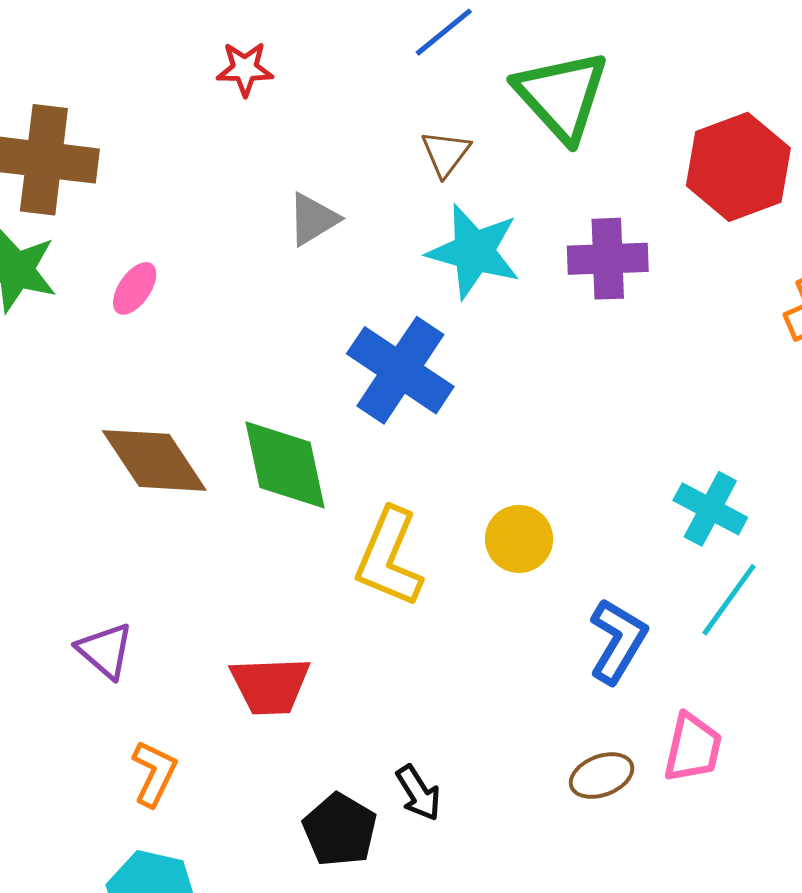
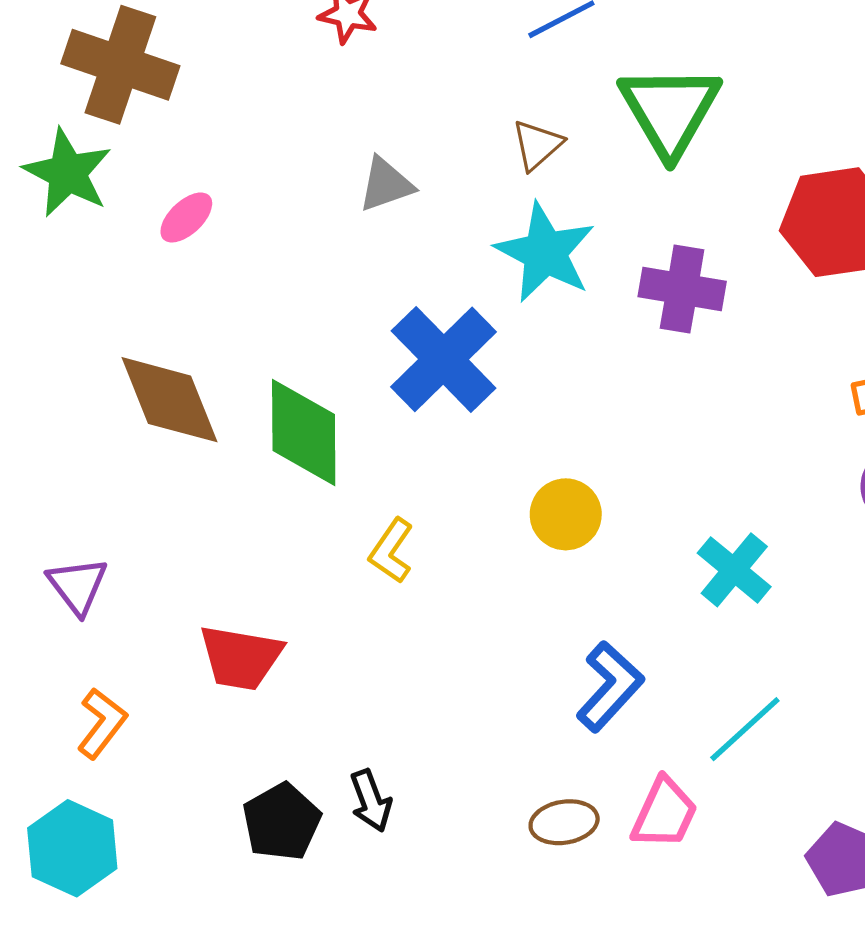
yellow circle: (519, 539) -> (566, 514), moved
yellow L-shape: (389, 558) -> (391, 551), size x0.6
cyan line: (729, 600) -> (745, 729), moved

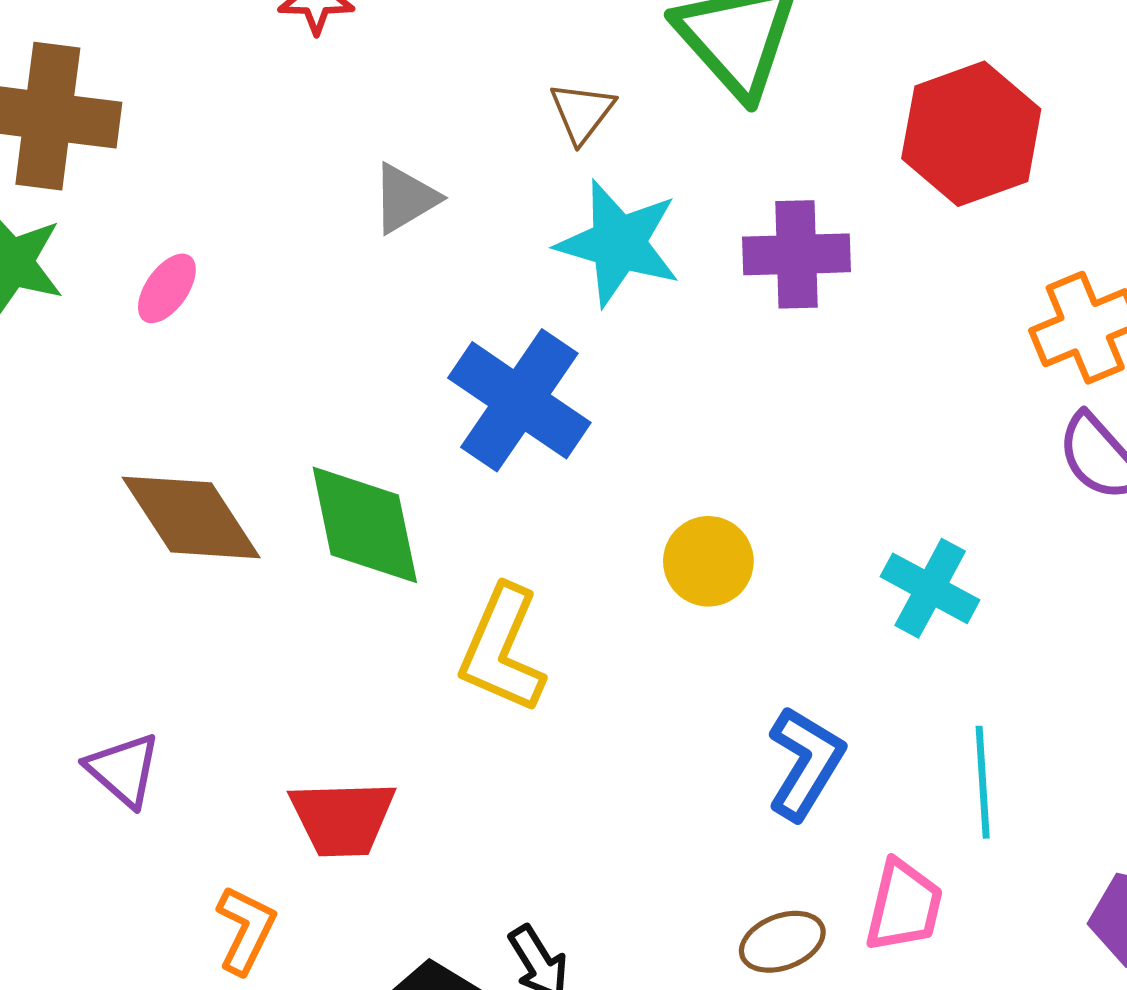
yellow L-shape: (391, 551) -> (502, 649), size x1.6
orange L-shape: (102, 723) -> (246, 930), moved
cyan line: (745, 729) -> (983, 782), turned -40

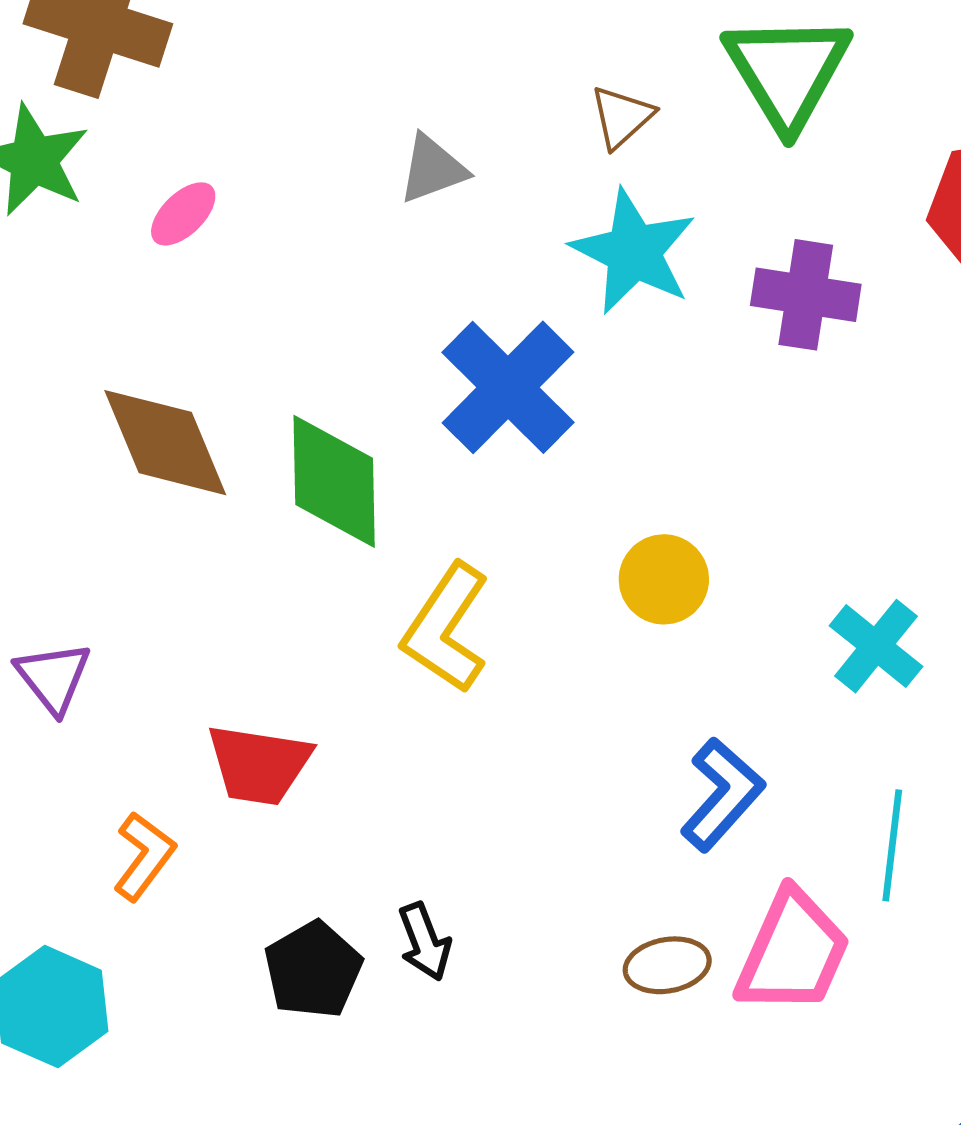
pink trapezoid: (904, 906) -> (793, 952), size x1.4

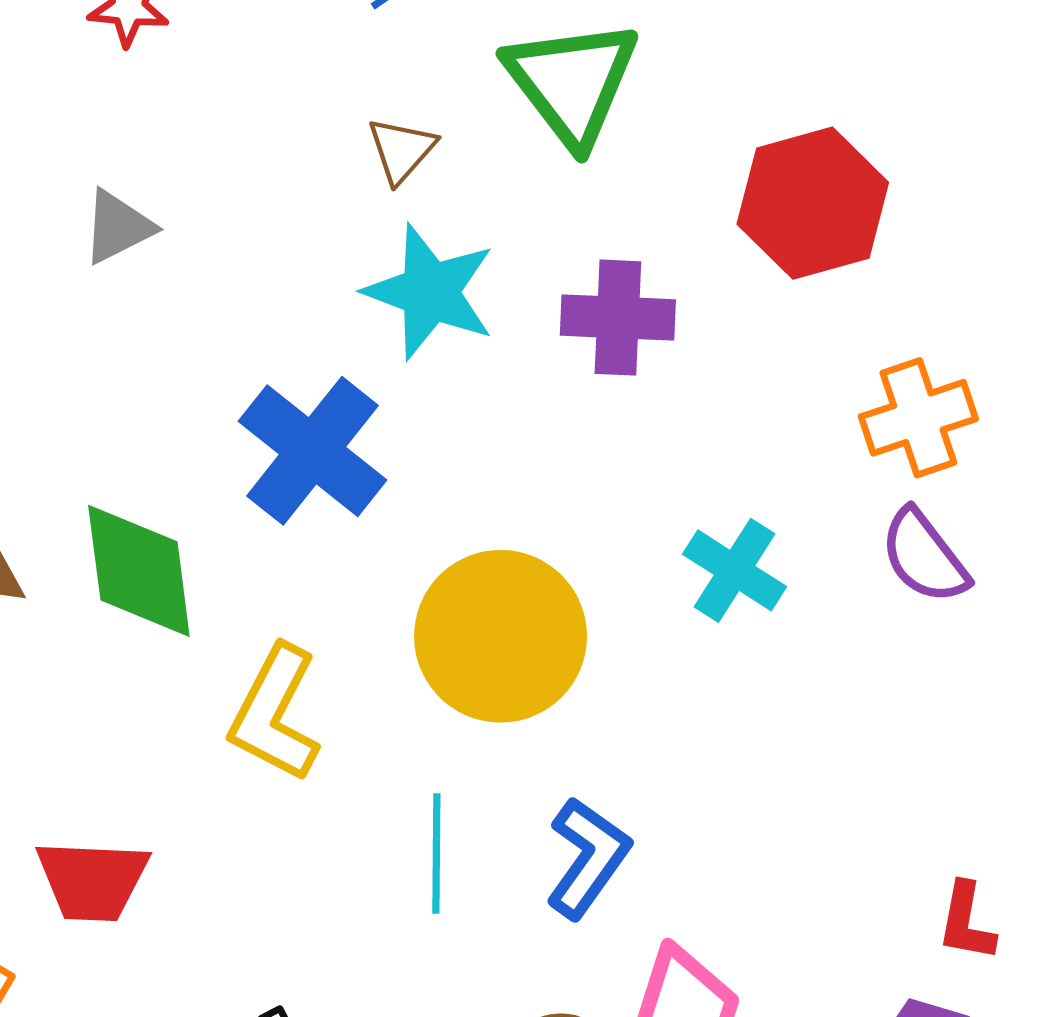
gray triangle: (433, 169) -> (118, 227), moved
yellow circle: (664, 579) -> (501, 636), size x1.8
cyan cross: (876, 646) -> (735, 570), moved
cyan line: (892, 845) -> (436, 854), moved

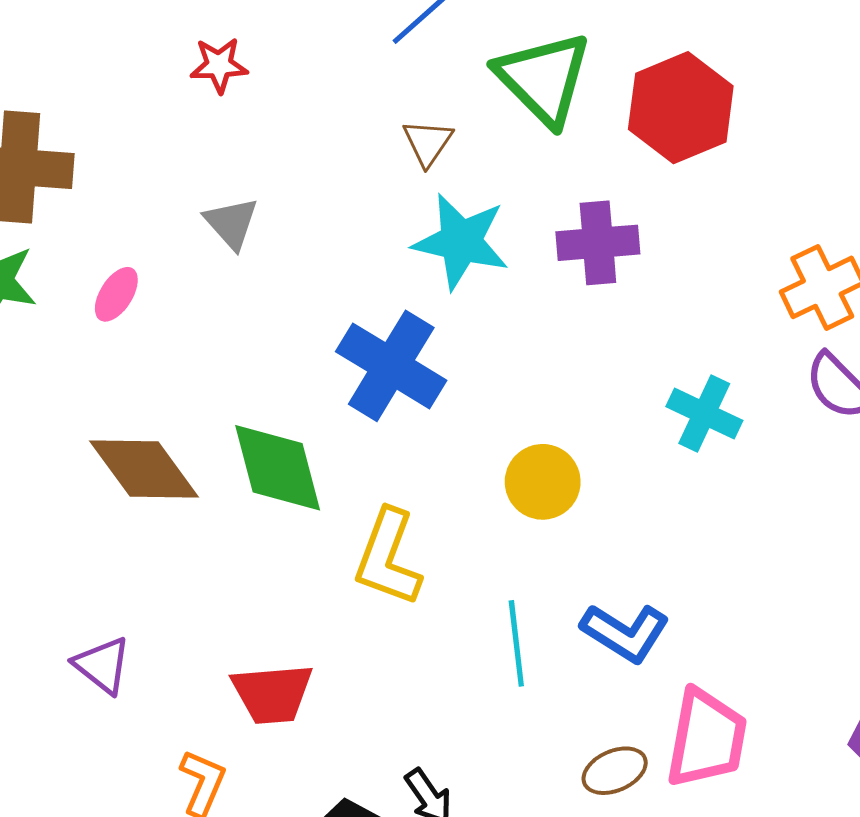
red hexagon: (813, 203) -> (681, 108), moved
gray triangle: (118, 227) -> (231, 223), turned -38
yellow circle: (501, 636) -> (543, 482), size x0.6
blue L-shape: (588, 858) -> (625, 633), turned 94

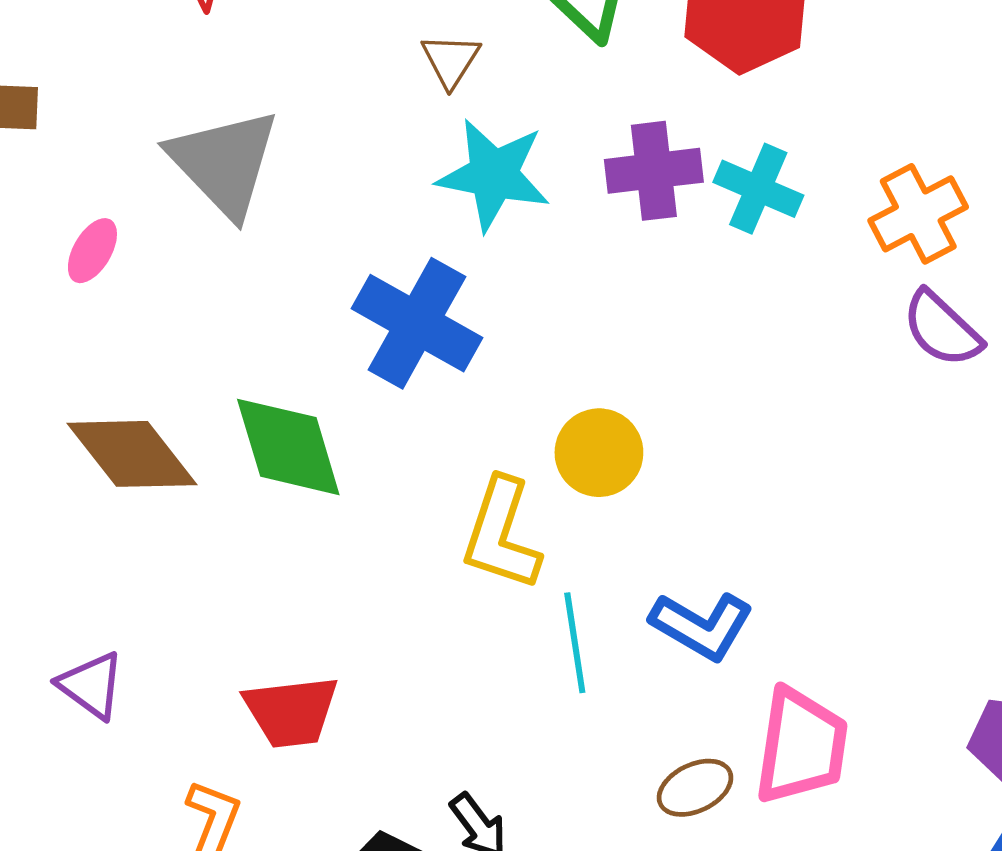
gray triangle: (231, 223) -> (224, 163), size x1.8
cyan cross: (704, 413) -> (758, 189), moved
yellow L-shape: (388, 558) -> (501, 534), moved

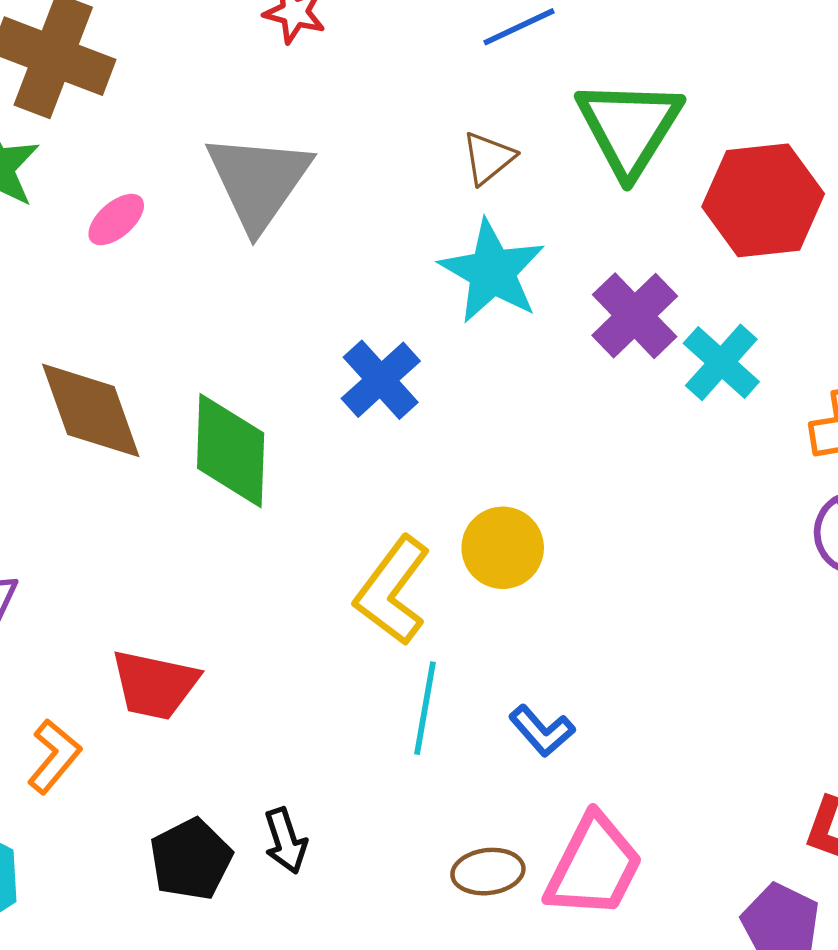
purple cross: (654, 171) -> (635, 316), turned 34
blue cross: (417, 323) -> (381, 380), size x0.7
blue L-shape: (702, 626) -> (542, 731), size x0.7

